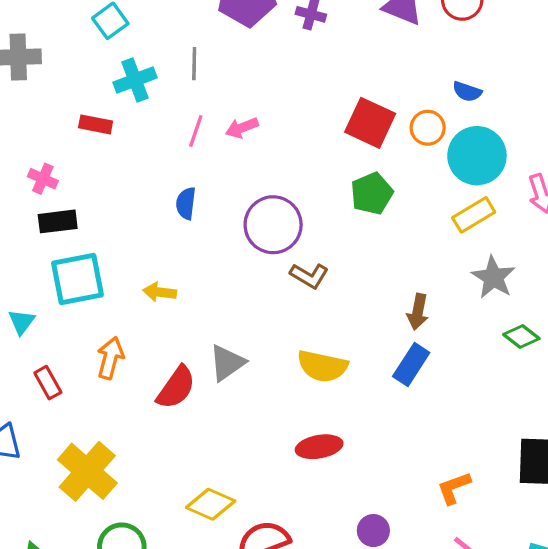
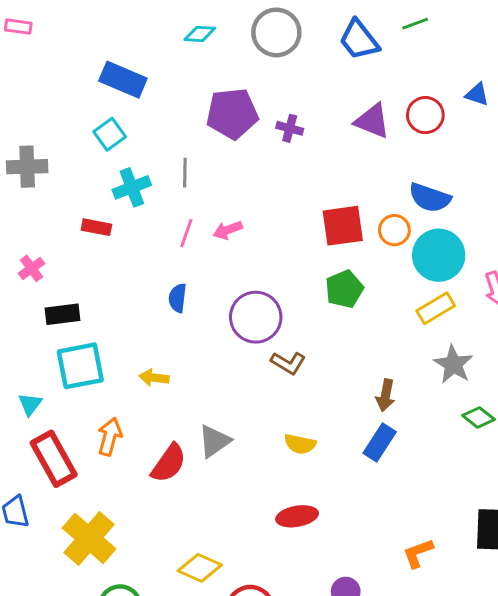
blue semicircle: (467, 92) -> (430, 198), size x1.6
red square: (370, 123) -> (343, 226), turned -33
pink cross: (43, 179) -> (32, 268), moved, turned 30
yellow semicircle: (322, 366) -> (300, 444), size x0.7
red rectangle: (48, 383) -> (54, 459), size x1.8

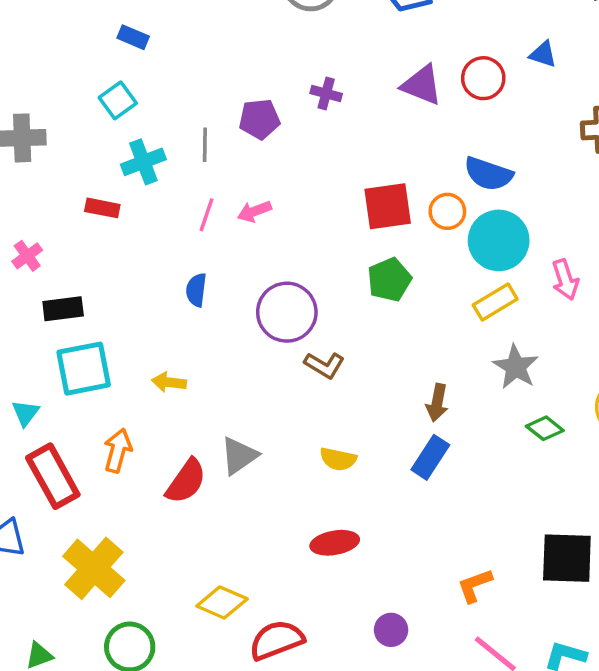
blue rectangle: (123, 80) -> (133, 37), size x0.6
purple pentagon: (232, 114) -> (259, 119), moved, size x0.7

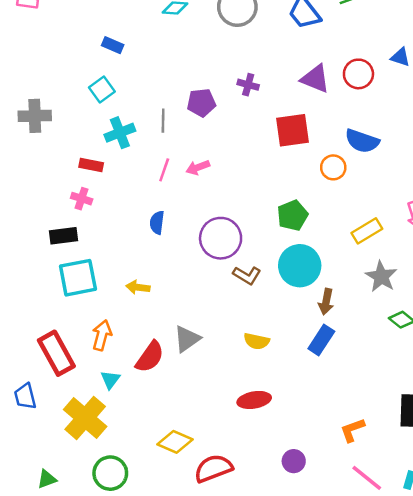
red square: (388, 206) -> (293, 130), moved
cyan circle: (499, 240) -> (300, 266), moved
pink cross: (27, 256) -> (82, 199), moved, turned -36
cyan triangle: (26, 413) -> (110, 380), moved

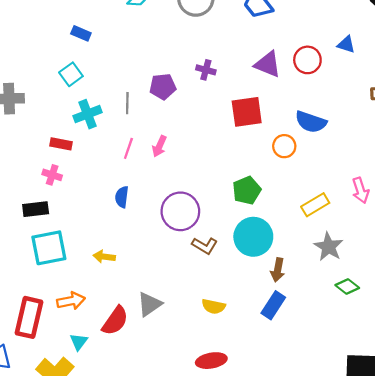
pink arrow: (198, 167) -> (159, 146), turned -45
orange arrow: (102, 335) -> (71, 301), turned 64
red rectangle: (56, 353) -> (29, 317), turned 42

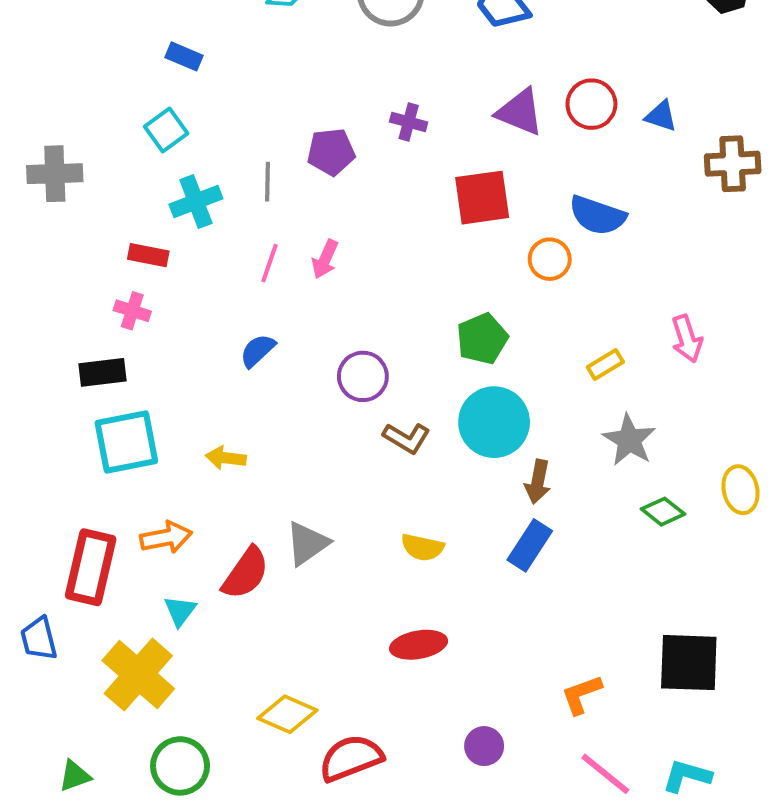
blue triangle: (346, 44) -> (661, 116), moved
blue semicircle: (122, 197) -> (258, 351), turned 40
yellow rectangle: (315, 205) -> (605, 364), size x0.7
purple circle: (180, 211) -> (363, 376), size x0.7

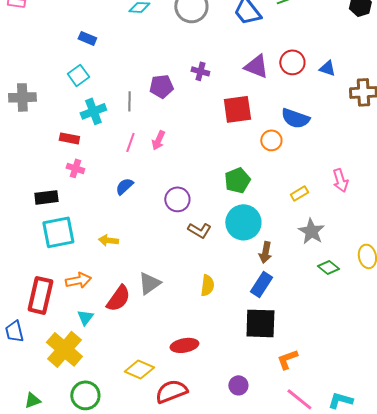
pink cross: (132, 311) -> (75, 168), moved
yellow semicircle: (422, 547) -> (207, 285), turned -95
red ellipse: (419, 645) -> (184, 345), moved
black square: (689, 663) -> (260, 323), moved

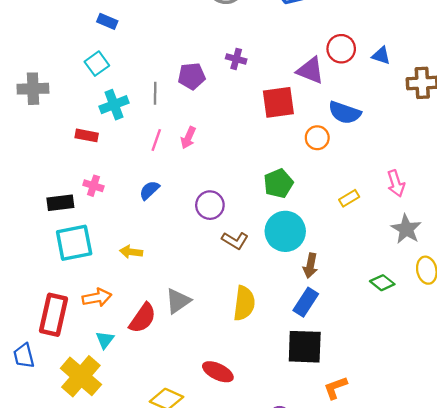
purple triangle: (256, 66) -> (310, 70), moved
pink cross: (75, 168) -> (93, 186), moved
gray star: (311, 231) -> (406, 229), moved
yellow semicircle: (207, 285) -> (244, 303), size x1.4
red ellipse: (184, 345) -> (218, 372), turned 36

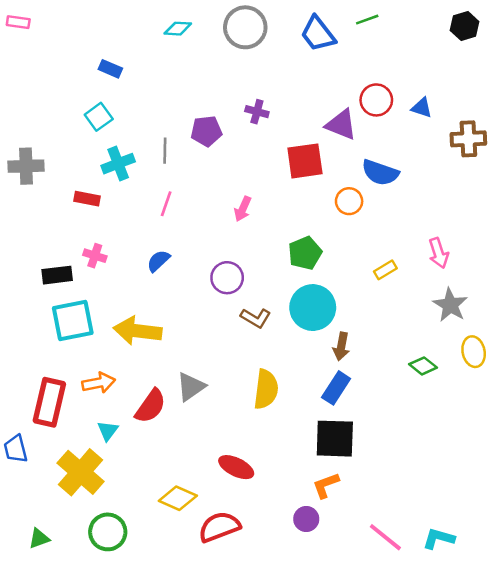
gray cross: (33, 89) -> (26, 166), moved
pink arrow: (188, 138) -> (243, 209), moved
yellow arrow: (131, 252) -> (138, 331), size x1.8
orange L-shape: (335, 388) -> (326, 485), moved

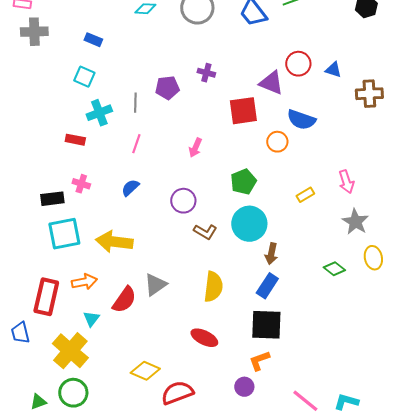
cyan square: (99, 117) -> (84, 77), turned -30
gray cross: (26, 166) -> (34, 32), moved
red ellipse: (236, 467) -> (204, 338), moved
green circle: (108, 532) -> (73, 393), moved

